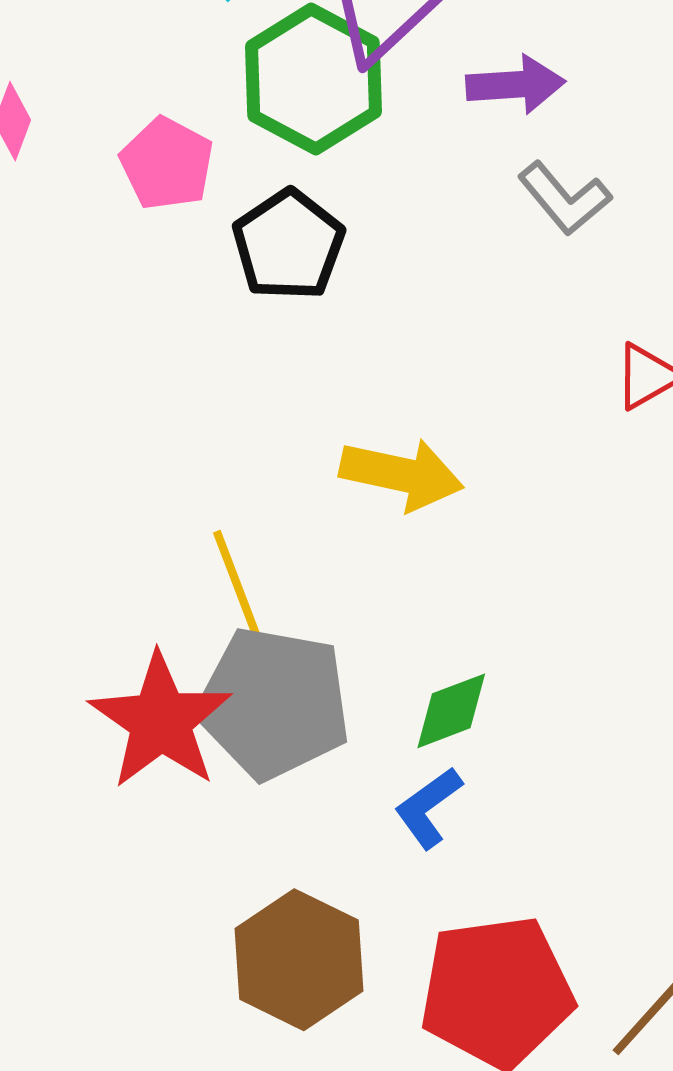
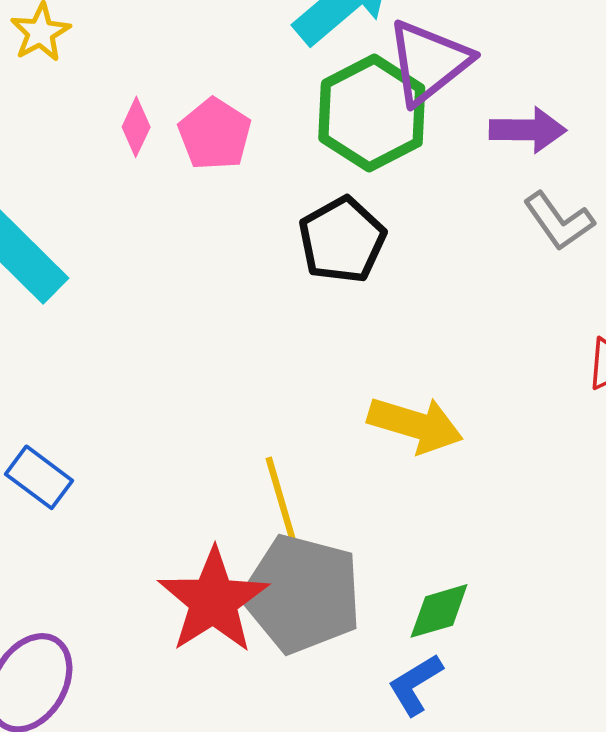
pink pentagon: (167, 164) -> (215, 134), moved

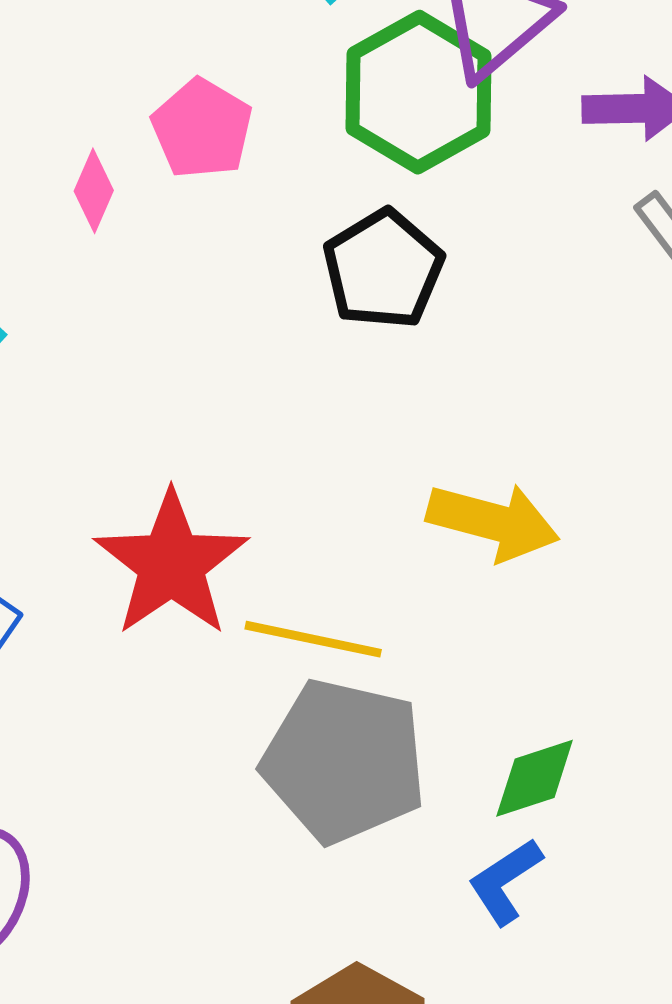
pink diamond: (136, 127) -> (94, 191), moved
yellow line: (283, 505) -> (313, 639), turned -60
red star: (213, 601) -> (171, 564), moved

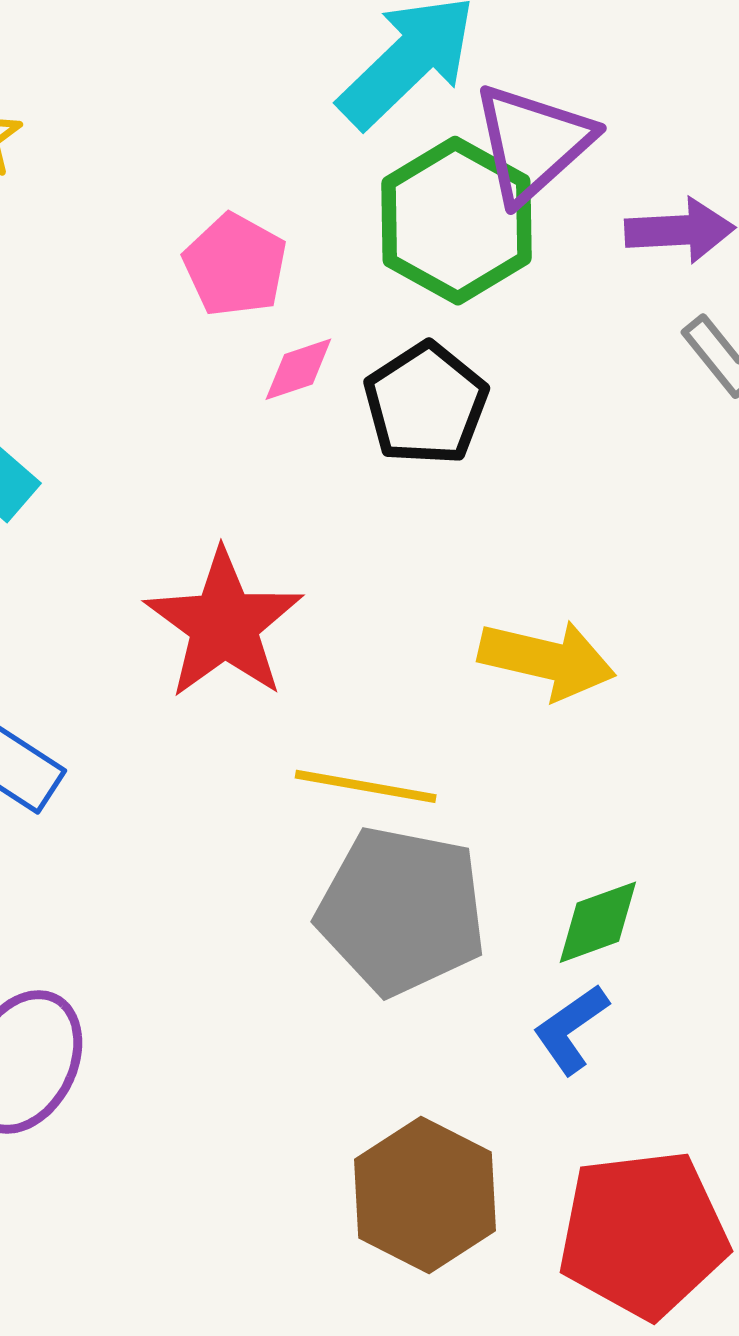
pink diamond: (94, 191) -> (298, 369), moved, turned 50
red star: (171, 564) -> (224, 624), moved

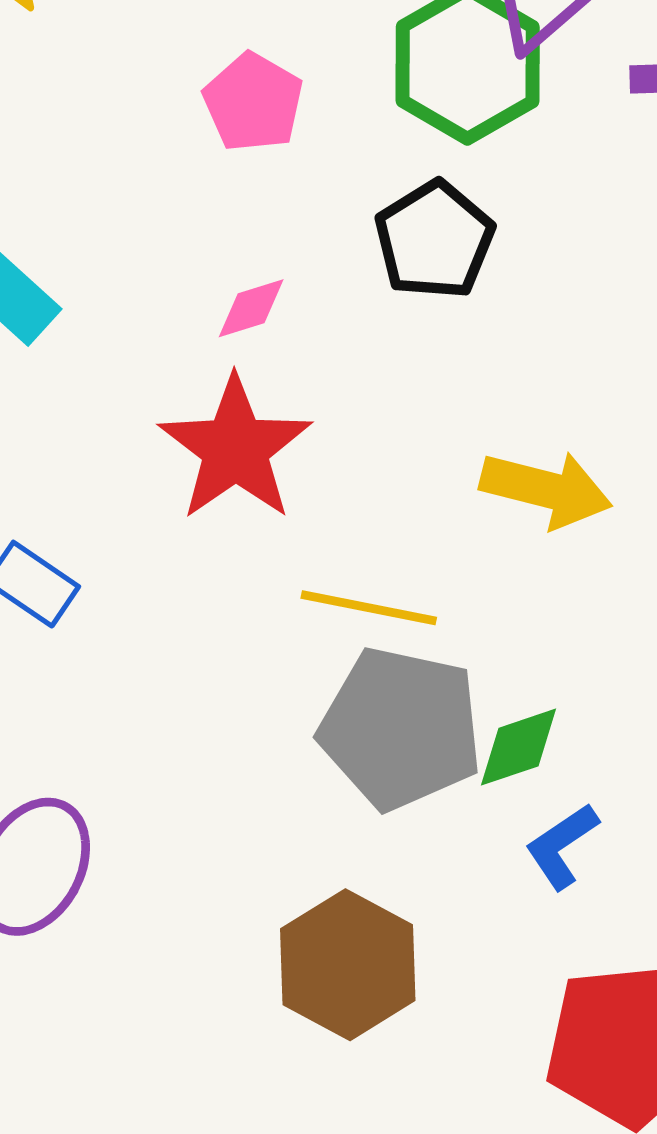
pink diamond: (298, 369) -> (251, 308), moved
green diamond: (598, 922) -> (519, 747), moved
brown hexagon: (425, 1195) -> (348, 965), moved

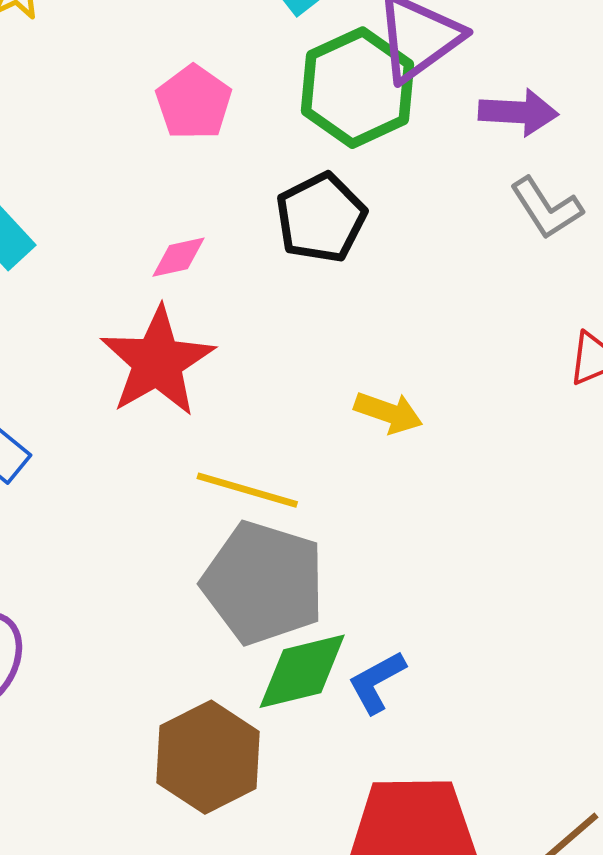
yellow arrow: (546, 489) -> (388, 413), size x0.7
green diamond: (519, 747) -> (302, 671), moved, size x1.4

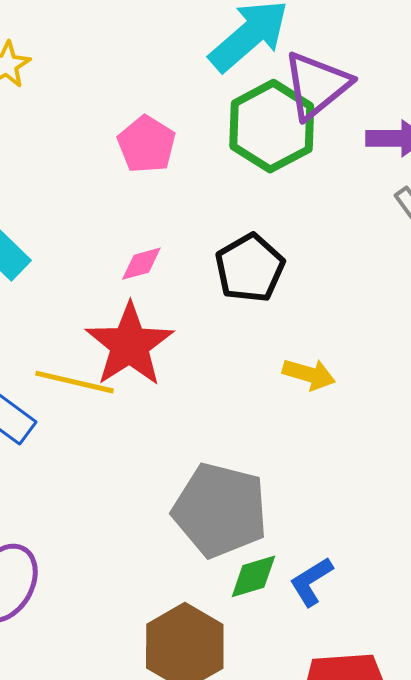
black pentagon: (321, 218) -> (250, 268), moved
yellow line: (247, 490) -> (74, 382), moved
green diamond: (302, 671) -> (253, 576), size x0.7

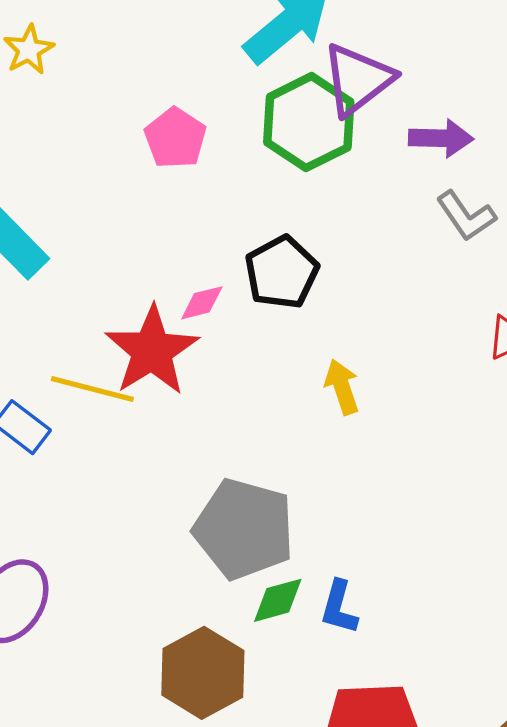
pink diamond: (141, 264) -> (202, 303), moved
yellow arrow: (309, 374) -> (342, 387), turned -126
blue L-shape: (311, 582) -> (339, 607), turned -44

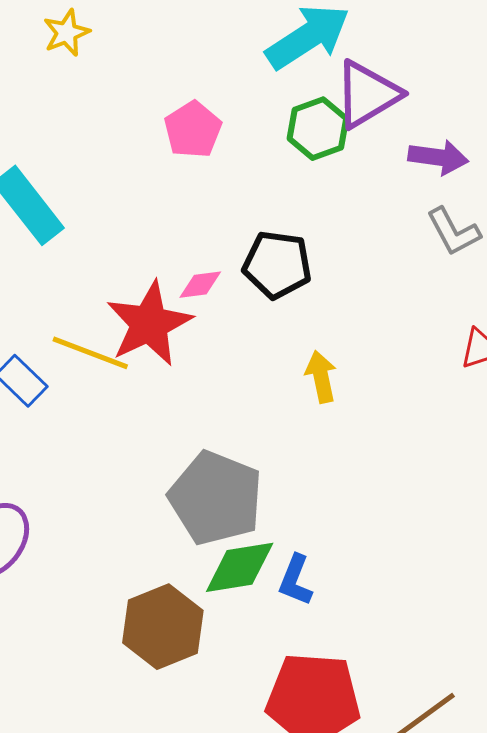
green hexagon: (309, 122) -> (318, 129), size x0.7
black pentagon: (282, 272) -> (277, 265), turned 30
green diamond: (278, 600) -> (240, 567), size x1.4

